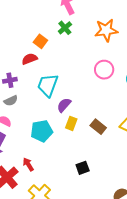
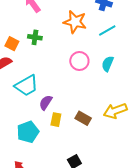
green cross: (65, 28) -> (35, 37), moved, turned -32
orange star: (106, 30) -> (75, 22), turned 30
cyan trapezoid: (48, 85) -> (26, 86), turned -130

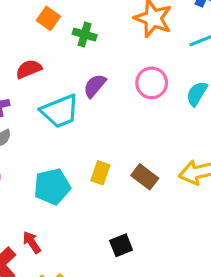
orange square: (12, 44) -> (48, 18), moved
purple semicircle: (46, 103) -> (95, 86), moved

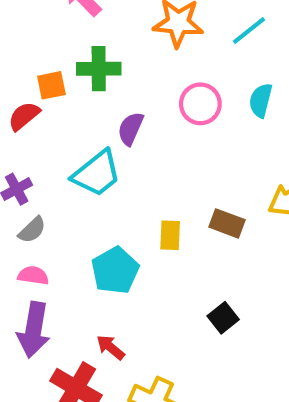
orange square: (48, 18) -> (51, 85), moved, turned -30
green cross: (85, 35) -> (99, 69), size x1.4
red semicircle: (29, 69) -> (24, 116), moved

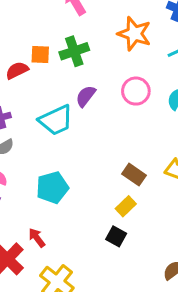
green cross: (99, 69) -> (74, 51), turned -32
yellow rectangle: (170, 235) -> (126, 206), moved, turned 30
black square: (223, 318) -> (116, 236), turned -36

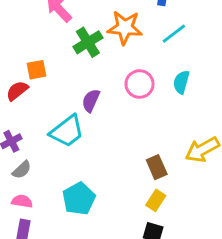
green cross: (74, 51) -> (88, 42), moved
brown rectangle: (134, 175) -> (157, 167), turned 45

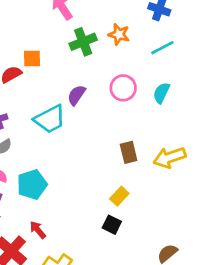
orange star: (125, 28) -> (119, 34), size x0.7
brown rectangle: (157, 167) -> (129, 152), moved
cyan pentagon: (79, 199) -> (32, 184), moved

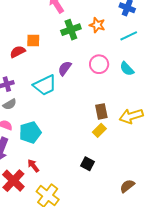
cyan semicircle: (161, 93) -> (127, 69), turned -70
yellow rectangle: (119, 196) -> (99, 130), moved

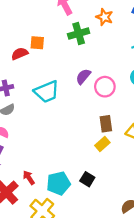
orange star: (97, 25) -> (104, 17), moved
pink circle: (99, 64) -> (105, 87), moved
purple semicircle: (65, 68) -> (83, 76), moved
cyan pentagon: (30, 132) -> (59, 183), moved

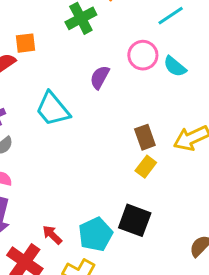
pink circle: (105, 87) -> (143, 55), moved
cyan trapezoid: (47, 92) -> (53, 109), turned 84
black square: (87, 179) -> (135, 220), size x1.5

